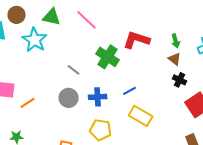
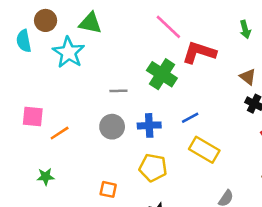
pink line: (87, 20) -> (168, 27), moved
green arrow: (176, 41) -> (245, 29), moved
gray line: (74, 70) -> (118, 91), turned -40

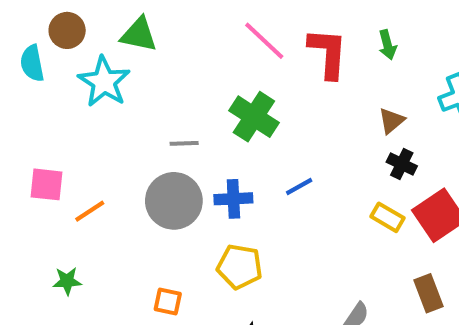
red L-shape: (199, 52) -> (328, 53), moved, turned 76
brown triangle: (248, 77) -> (392, 121), turned 42
gray circle: (112, 127) -> (174, 201), size x1.4
yellow rectangle: (204, 150) -> (387, 217), moved, size x0.7

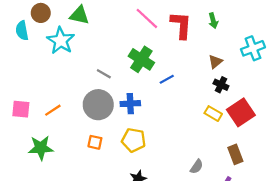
gray line: (184, 143) -> (104, 74), turned 32
pink square: (47, 184) -> (21, 109), moved
blue line: (299, 187) -> (167, 79), moved
green star: (67, 281) -> (41, 148), size x1.6
orange square: (168, 302) -> (95, 142), moved

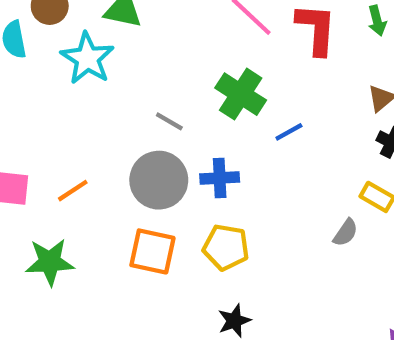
orange square: (95, 142) -> (152, 251), size x1.6
gray semicircle: (197, 167) -> (346, 233), moved

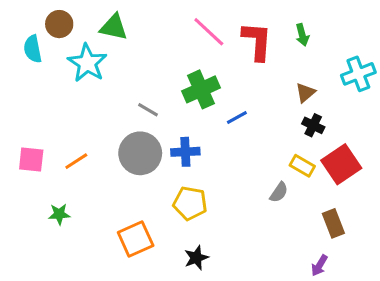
green cross: (241, 94) -> (201, 89), turned 33
orange square: (152, 251) -> (136, 239), moved, turned -36
green star: (50, 262) -> (59, 214), size x0.6

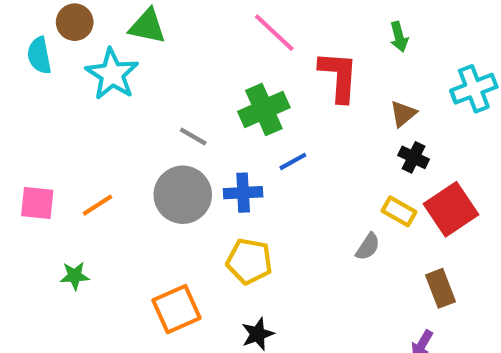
red L-shape: (257, 41) -> (339, 76), moved
blue line: (237, 117) -> (293, 161), moved

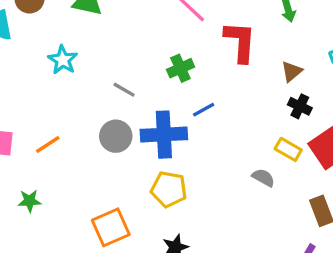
cyan star: (112, 74) -> (63, 60), moved, size x0.7
green cross: (264, 109) -> (180, 68), size x0.7
blue cross: (243, 193) -> (164, 135), size x1.5
gray circle: (183, 195) -> (116, 136), size x0.7
gray semicircle: (368, 247) -> (263, 178), turned -95

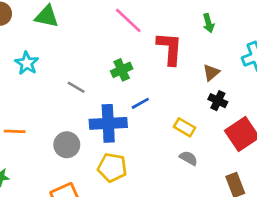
gray circle: (116, 136) -> (67, 145), moved
orange line: (48, 144) -> (15, 131), turned 35
yellow rectangle: (288, 149) -> (184, 127), moved

